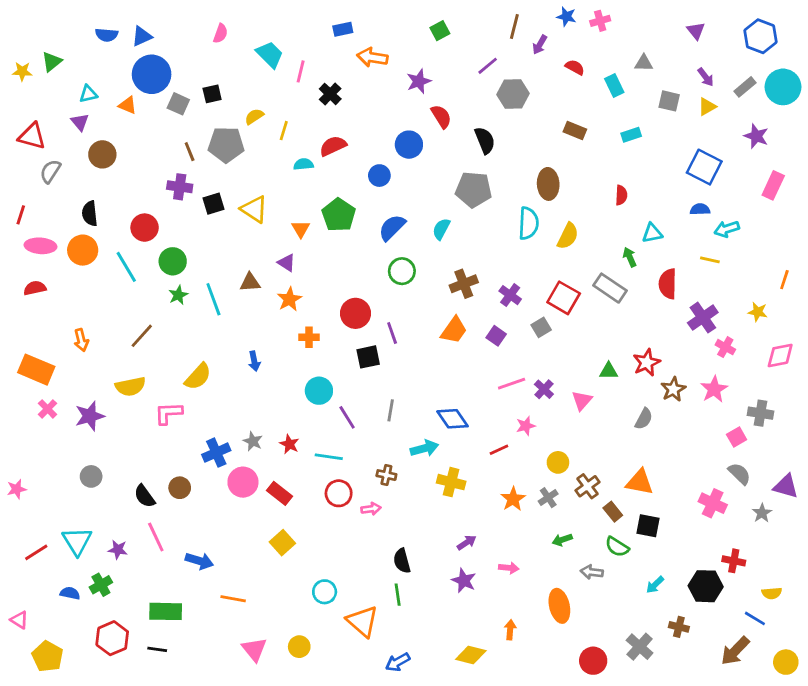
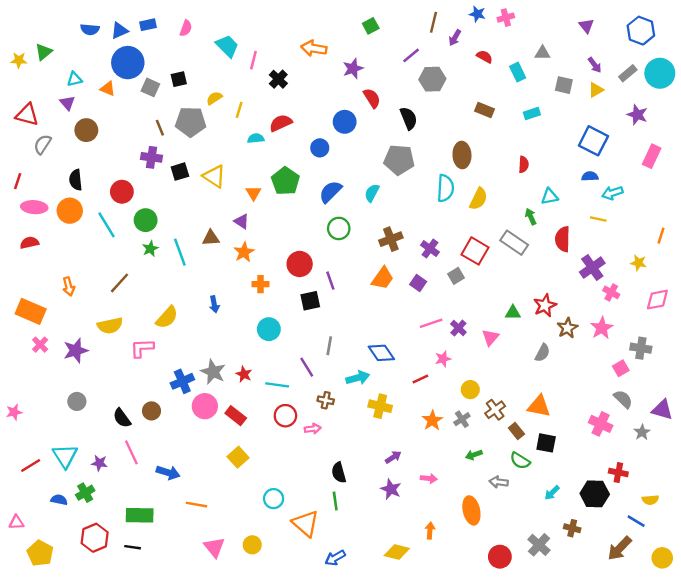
blue rectangle: (343, 29) -> (148, 25), moved
purple line: (347, 417) -> (307, 367), moved
gray star: (253, 441) -> (213, 372), size x1.5
pink triangle: (19, 620) -> (16, 522), turned -35

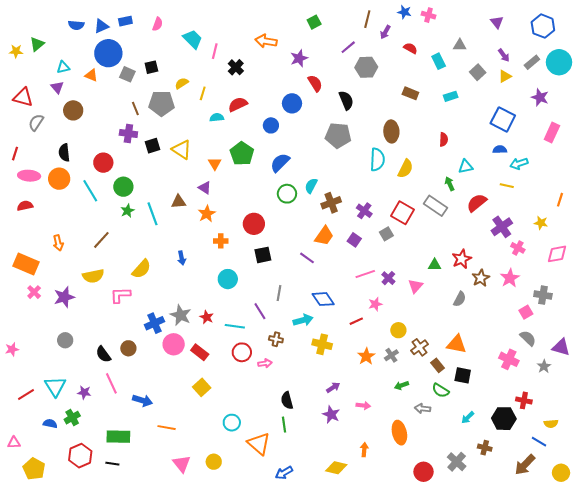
pink cross: (506, 18) -> (429, 15), turned 32
gray square: (564, 85) -> (478, 72), turned 35
cyan semicircle: (372, 193) -> (311, 186), moved
red semicircle: (563, 239) -> (477, 203), turned 50
purple line: (330, 281) -> (307, 258), moved, turned -35

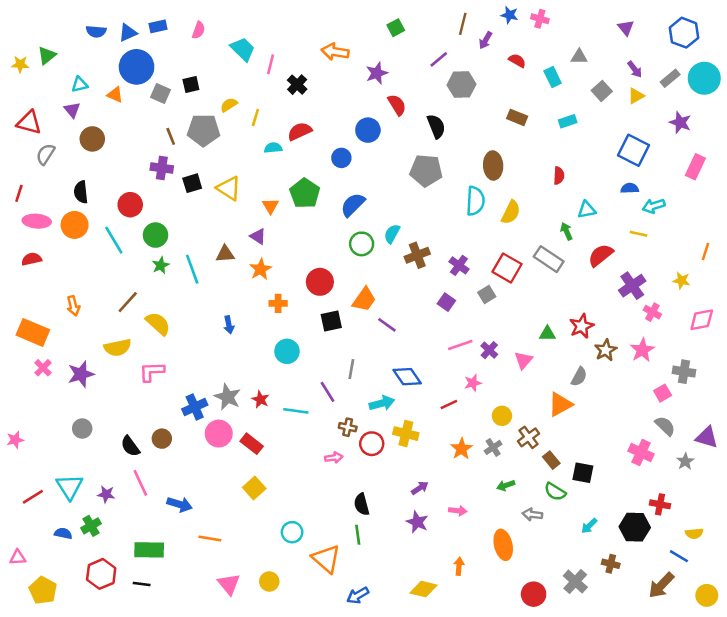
orange trapezoid: (324, 236) -> (364, 300), moved
yellow semicircle: (141, 269) -> (158, 324), moved, turned -90
orange triangle: (457, 344) -> (560, 404), moved, turned -40
red circle: (242, 352) -> (372, 444), moved

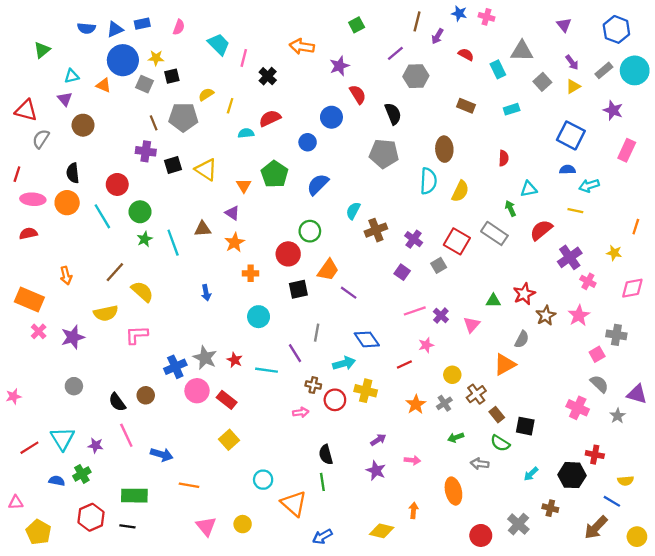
gray triangle: (579, 57) -> (522, 51), size x1.5
yellow star: (20, 64) -> (156, 58), moved
green circle: (362, 244) -> (310, 231), moved

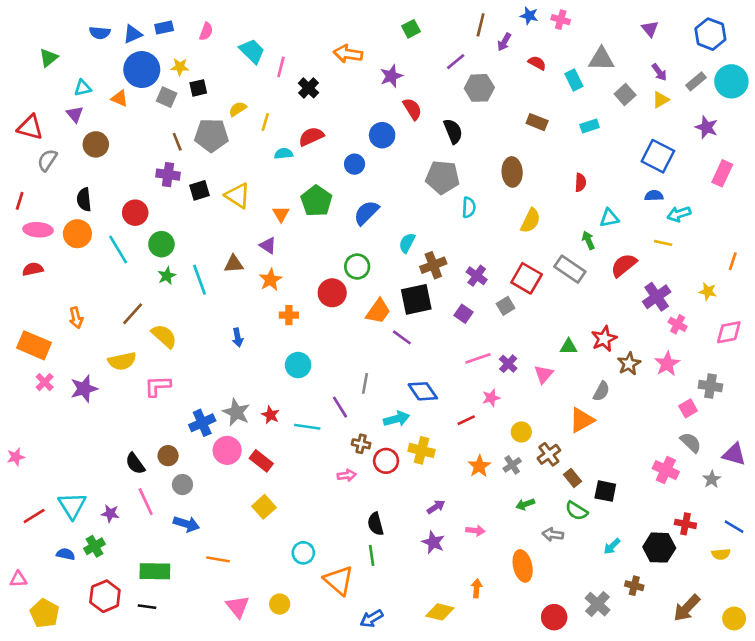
cyan semicircle: (428, 181) -> (469, 207), moved, size x0.7
black square: (298, 289) -> (416, 299), moved, size x1.4
gray circle: (74, 386) -> (182, 485), moved
blue line: (612, 501) -> (734, 527), moved

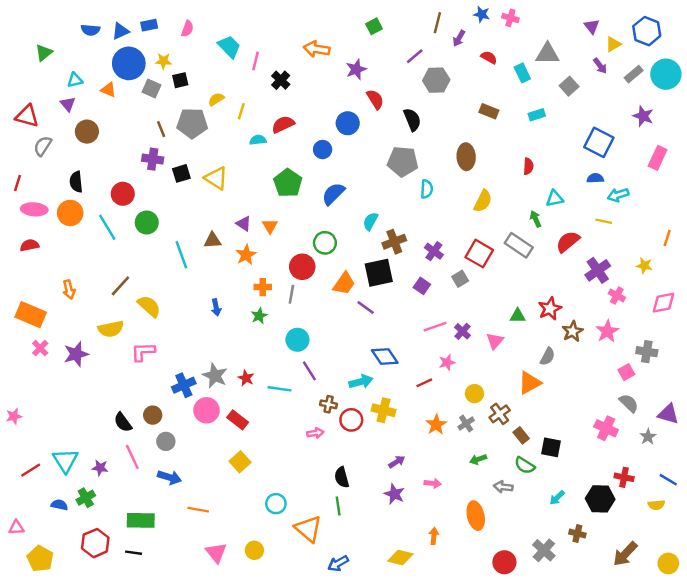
yellow triangle: (661, 100) -> (613, 44), moved
orange triangle: (281, 214) -> (270, 226), moved
green star: (167, 276) -> (259, 316), moved
cyan circle: (298, 365) -> (297, 340), moved
gray line: (365, 383) -> (291, 294), moved

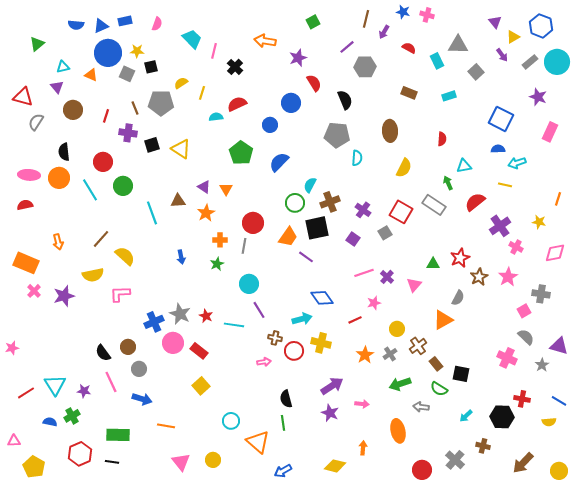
red line: (18, 183) -> (106, 116), moved
green circle: (325, 243) -> (295, 203), moved
green arrow: (478, 459) -> (400, 384), size x1.5
purple arrow: (397, 462) -> (332, 386), size x1.6

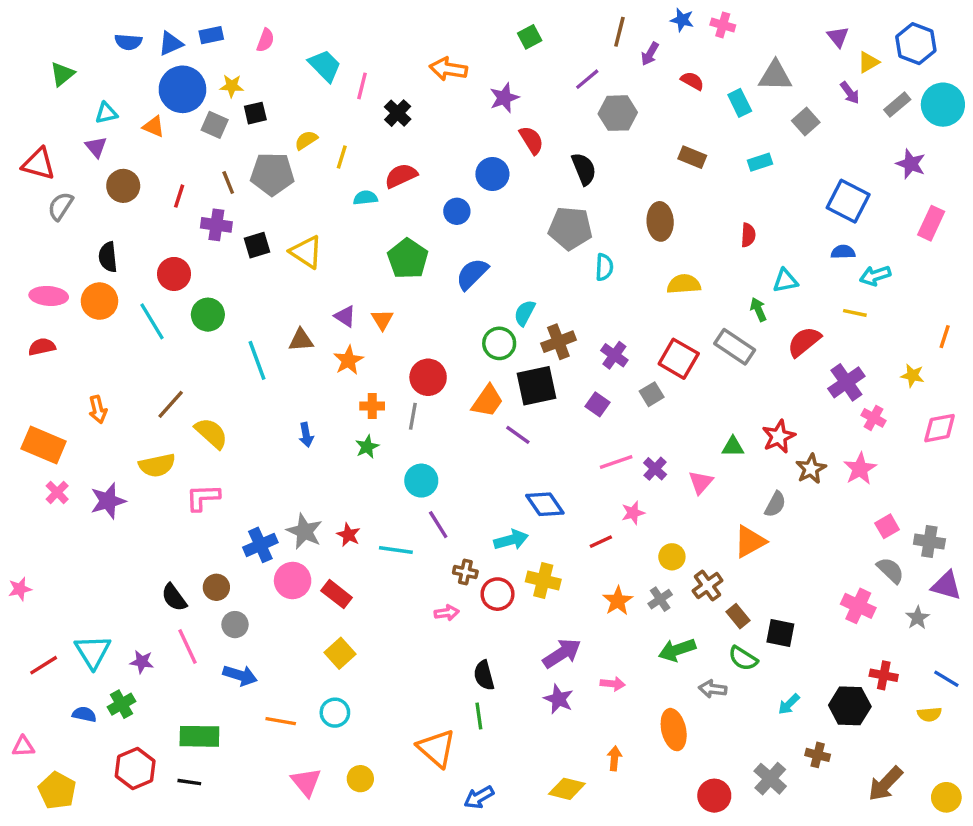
yellow semicircle: (404, 168) -> (684, 284), turned -120
gray cross: (541, 294) -> (929, 542), moved
cyan circle: (231, 421) -> (335, 713), moved

